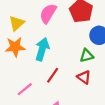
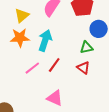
pink line: (25, 89) -> (32, 68), moved

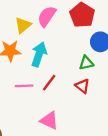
yellow triangle: (22, 16) -> (23, 25), moved
pink line: (32, 68) -> (24, 86), turned 35

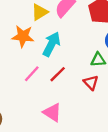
pink line: (24, 86) -> (32, 74), turned -54

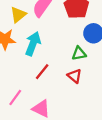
pink line: (32, 74) -> (15, 98), moved

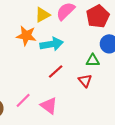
cyan arrow: (33, 44) -> (52, 44), turned 50
pink line: (15, 98) -> (23, 100), moved

